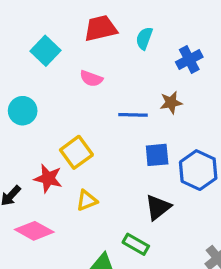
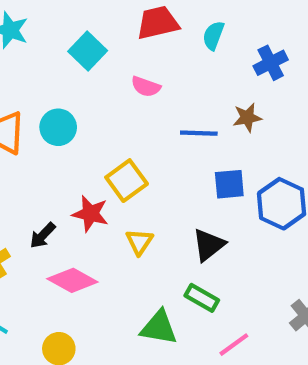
yellow triangle: (87, 200) -> (139, 242), turned -35
black triangle: (158, 207) -> (209, 245), moved

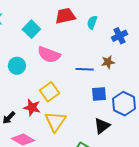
pink semicircle: (146, 87) -> (49, 55), moved, size x1.6
yellow triangle: (139, 242) -> (55, 121), size x1.6
black triangle: (209, 245) -> (102, 126), moved

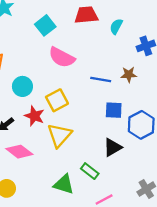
cyan circle: (17, 66) -> (22, 86), moved

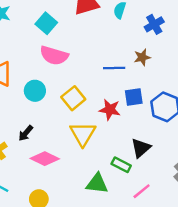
pink semicircle: (62, 57) -> (54, 55), moved
red star: (34, 116) -> (110, 110), moved
black triangle: (113, 147) -> (141, 148), moved

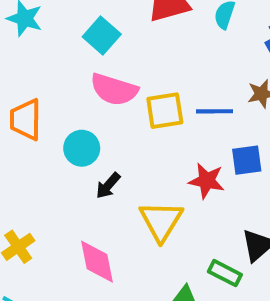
yellow square: (73, 98) -> (165, 111), moved, turned 30
black arrow: (26, 133) -> (108, 185), moved
pink diamond: (45, 159) -> (97, 262), turned 52

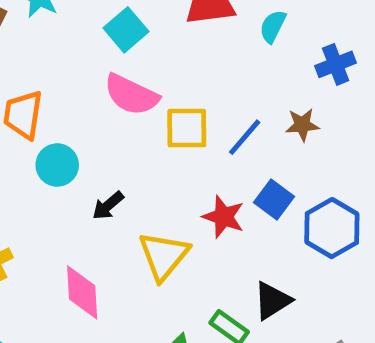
blue line: (215, 111) -> (245, 137), turned -57
cyan circle: (82, 148) -> (57, 165), moved
blue square: (247, 160) -> (274, 200), turned 36

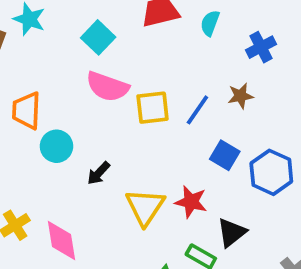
red star: (224, 217) -> (191, 202), moved
pink diamond: (82, 292) -> (61, 240), moved

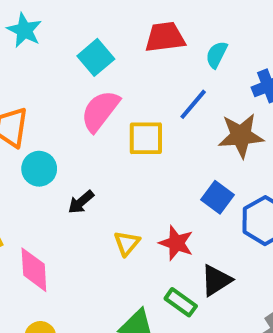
pink semicircle: (107, 87) -> (100, 111), turned 102
brown star: (240, 96) -> (241, 136), size x1.6
blue line: (197, 110) -> (193, 104), moved
yellow triangle: (145, 207) -> (127, 243), size x0.6

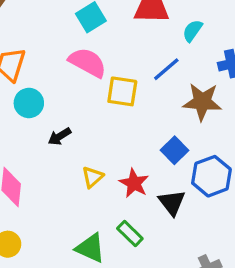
pink semicircle: (100, 111) -> (88, 63), turned 72
black triangle: (216, 280) -> (172, 202), moved, turned -44

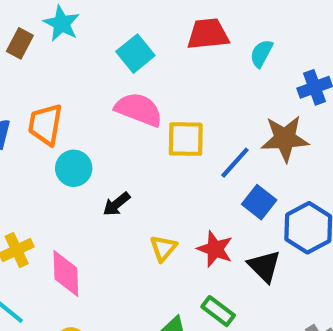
blue line: (166, 69) -> (235, 163), moved

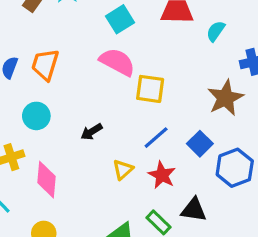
brown star: (285, 139) -> (225, 98), turned -30
blue line: (235, 163) -> (156, 138), moved
cyan circle: (74, 168) -> (36, 116), moved
black triangle: (264, 266) -> (194, 210), moved, turned -44

